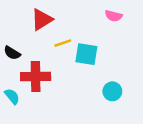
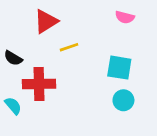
cyan square: (86, 54) -> (119, 68), moved

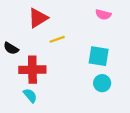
cyan semicircle: (13, 106) -> (30, 96), moved

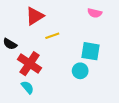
red cross: (32, 70) -> (30, 64), turned 35
cyan circle: (102, 83) -> (80, 71), moved

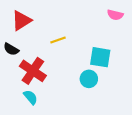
pink semicircle: (95, 13) -> (115, 15), moved
red triangle: (35, 16) -> (21, 21), moved

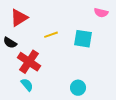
cyan square: (100, 57) -> (83, 39), moved
cyan circle: (89, 79) -> (78, 88), moved

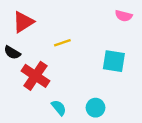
cyan square: (83, 39) -> (114, 61), moved
cyan semicircle: (27, 85) -> (59, 108), moved

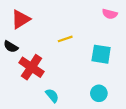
yellow line: (62, 43) -> (65, 39), moved
cyan circle: (95, 108) -> (99, 93), moved

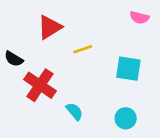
red triangle: (21, 19) -> (50, 27), moved
cyan semicircle: (52, 95) -> (74, 111), moved

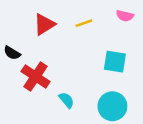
yellow line: (83, 49) -> (84, 23), moved
cyan circle: (126, 118) -> (112, 106), size x1.5

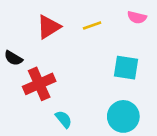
red cross: (36, 76) -> (39, 84), turned 32
cyan semicircle: (67, 100) -> (64, 119), moved

